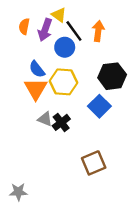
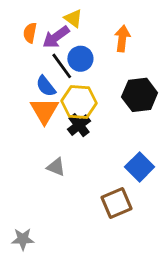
purple arrow: (45, 30) -> (56, 37), turned 35
black line: (74, 31) -> (62, 66), moved
blue square: (99, 106) -> (140, 167), moved
gray triangle: (45, 119) -> (56, 167), moved
black cross: (61, 122) -> (79, 125), moved

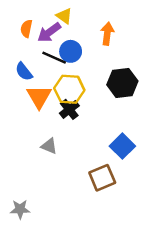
black line: (62, 66) -> (54, 58), turned -30
blue semicircle: (46, 86) -> (24, 72), moved

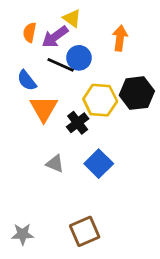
yellow hexagon: (69, 89) -> (100, 100), moved
blue square: (122, 146) -> (99, 164), moved
brown square: (102, 178) -> (85, 231), moved

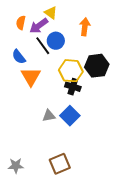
black line: (61, 65) -> (43, 46), turned 30
black cross: (78, 123) -> (73, 87), moved, turned -35
gray triangle: (55, 164) -> (49, 116), moved, turned -32

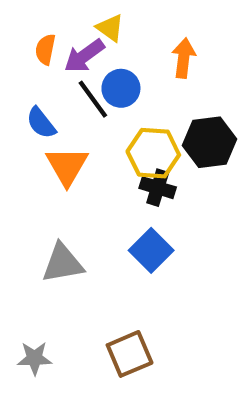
gray triangle: (49, 116) -> (63, 263), moved, size x1.5

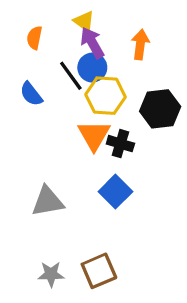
purple arrow: (84, 56) -> (92, 43), moved, turned 96
yellow hexagon: (153, 153) -> (106, 96), moved
orange triangle: (67, 166) -> (94, 135), moved
gray star: (35, 358) -> (51, 274), moved

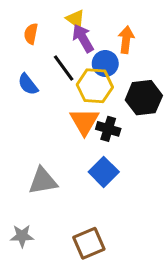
blue circle: (92, 68) -> (105, 63), moved
gray star: (51, 274) -> (22, 236), moved

